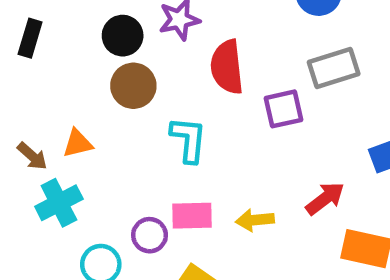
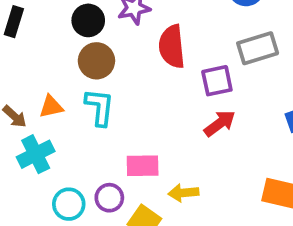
cyan L-shape: (188, 139) -> (100, 107), moved
red arrow: (325, 198) -> (220, 123), moved
yellow arrow: (255, 220) -> (183, 193), moved
purple circle: (150, 235) -> (109, 198), moved

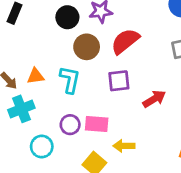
red semicircle: (172, 47) -> (125, 41), turned 52
brown circle: (96, 61) -> (87, 47), moved
purple square: (217, 81) -> (119, 81), moved
purple circle: (109, 198) -> (70, 125), moved

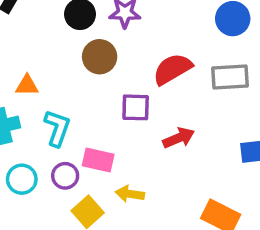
red semicircle: (125, 41) -> (172, 69), moved
cyan L-shape: (70, 80) -> (57, 128), moved
purple circle: (70, 125) -> (65, 176), moved

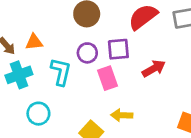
pink rectangle: (98, 160) -> (108, 78), moved, turned 65
purple circle: (65, 176) -> (87, 53), moved

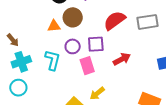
orange triangle: (34, 42) -> (54, 26), moved
cyan circle: (38, 114) -> (18, 88), moved
yellow arrow: (122, 115) -> (97, 93), turned -42

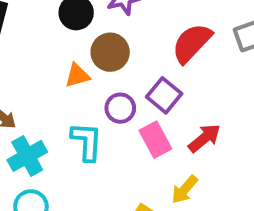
purple square: (96, 44) -> (164, 95), turned -36
red arrow: (122, 59) -> (204, 138), moved

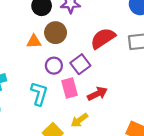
cyan L-shape: (87, 141) -> (39, 94), moved

